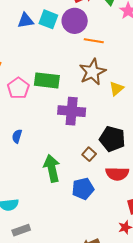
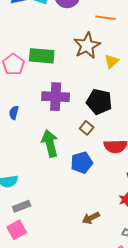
orange line: (94, 41) -> (105, 18), moved
purple cross: (72, 111) -> (56, 97), moved
black pentagon: (112, 139) -> (99, 102), moved

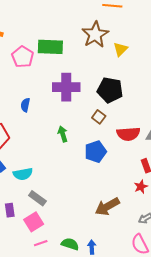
green arrow: (50, 143) -> (63, 134), size x0.6
gray rectangle: (22, 206) -> (37, 198), turned 60
brown arrow: (91, 218) -> (107, 207), size x1.4

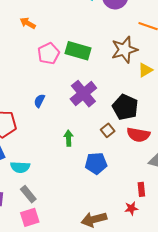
purple cross: (66, 87) -> (83, 94), turned 36
red semicircle: (128, 134) -> (138, 135), moved
pink square: (34, 222) -> (30, 217), moved

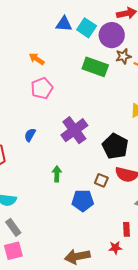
orange arrow: (28, 23) -> (37, 59), moved
brown star: (124, 50) -> (123, 56), moved, size x0.6
green rectangle: (78, 51) -> (95, 67), moved
brown square: (108, 130) -> (101, 180), moved, turned -32

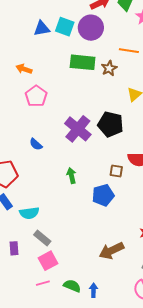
brown star: (123, 56) -> (109, 68), moved
blue semicircle: (30, 135) -> (36, 144), turned -64
black pentagon: (115, 146) -> (111, 124), moved

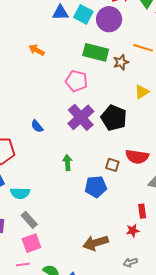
pink pentagon: (36, 96) -> (76, 81), moved, turned -30

